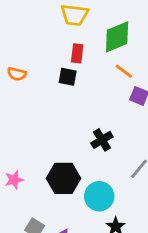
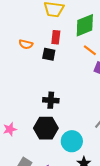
orange semicircle: (17, 74) -> (26, 44), moved
black cross: (102, 140) -> (51, 100), moved, turned 35

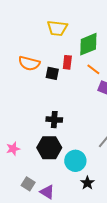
red rectangle: (56, 37) -> (67, 62), moved
orange semicircle: (26, 44) -> (29, 63), size x1.5

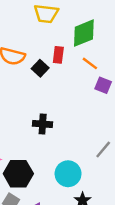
black square: (52, 73) -> (40, 68), turned 32
black hexagon: (49, 148) -> (18, 174), moved

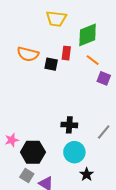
black square: (40, 68) -> (51, 64), turned -32
black cross: (43, 124) -> (69, 125), moved

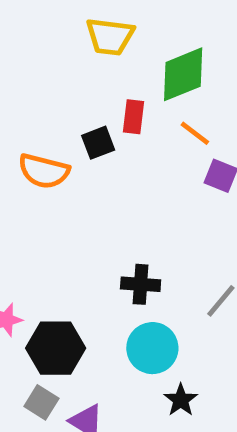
orange semicircle: (28, 54) -> (44, 171), moved
black square: (51, 64) -> (98, 143), turned -32

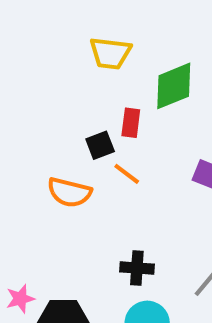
orange line: (195, 133) -> (127, 174), moved
orange semicircle: (44, 171) -> (69, 192), moved

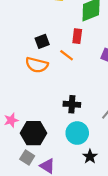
red rectangle: (131, 123) -> (77, 36), moved
black square: (100, 145) -> (42, 41), moved

